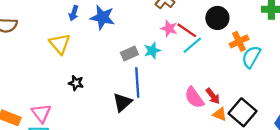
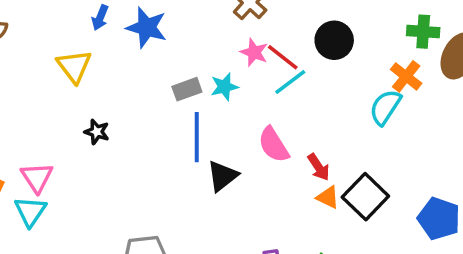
orange cross: (239, 41) -> (406, 76), moved, turned -30
pink semicircle: (194, 98) -> (274, 145), moved
black triangle: (122, 102) -> (222, 176), moved

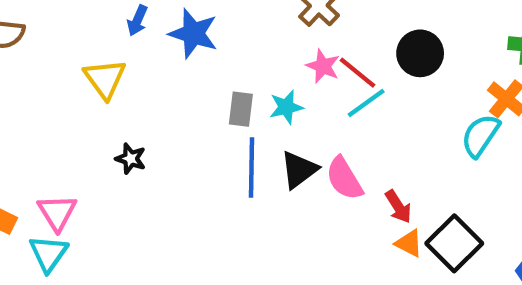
gray rectangle: (187, 89) -> (241, 109), turned -64
black triangle: (222, 176) -> (299, 170), moved

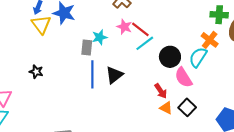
black circle: (420, 53) -> (170, 57), moved
yellow triangle: (105, 79) -> (41, 24), moved
cyan star: (286, 107) -> (100, 37), moved
pink semicircle: (344, 178) -> (183, 78), moved
black square: (454, 243) -> (187, 107), size x0.7

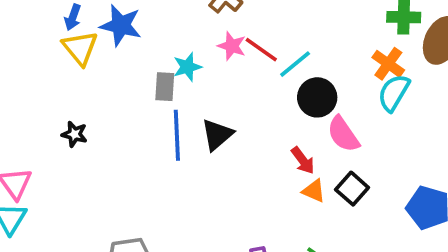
cyan line: (145, 43) -> (295, 64), moved
cyan semicircle: (198, 57) -> (394, 93), moved

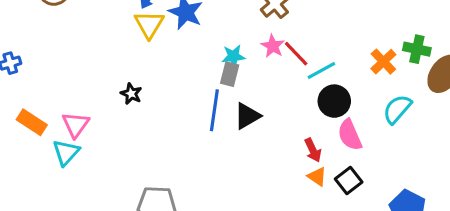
orange cross: (388, 64) -> (383, 62), moved
gray rectangle: (165, 87) -> (230, 74), moved

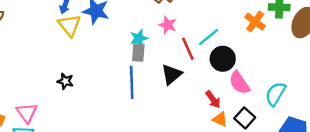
red line: (296, 54) -> (188, 49), moved, turned 30
cyan semicircle: (397, 109) -> (275, 94), moved
black triangle: (247, 116) -> (171, 74), moved

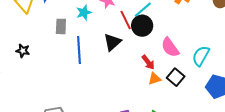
gray rectangle: (138, 53) -> (61, 26), moved
black circle: (223, 59) -> (142, 26), moved
orange triangle: (220, 119) -> (155, 79), turned -40

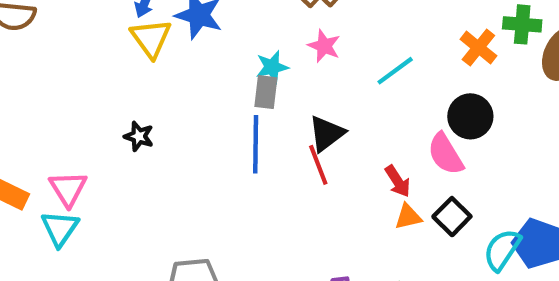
red line: (126, 20) -> (318, 165), moved
gray rectangle: (61, 26) -> (266, 92), moved
black circle: (142, 26) -> (470, 116), moved
cyan semicircle: (201, 56) -> (502, 250), moved

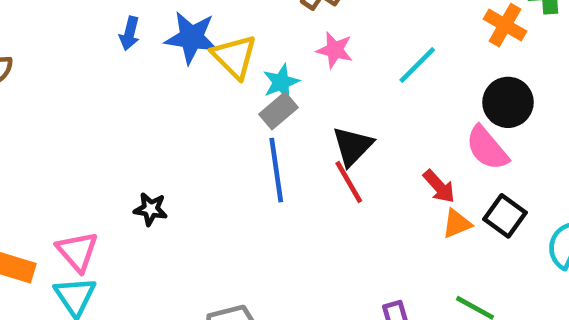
yellow triangle: (151, 38) -> (235, 57), moved
gray rectangle: (266, 92) -> (279, 111), turned 52
black star: (139, 136) -> (151, 209), moved

